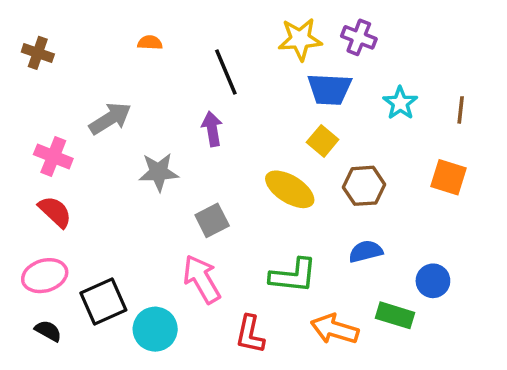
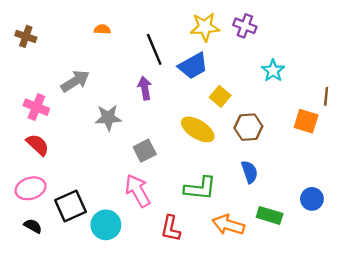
blue trapezoid: (329, 89) -> (193, 66), moved, turned -32
brown line: (461, 110) -> (326, 96), moved
blue semicircle: (366, 251) -> (250, 172), turned 85
blue circle: (433, 281) -> (312, 199), moved

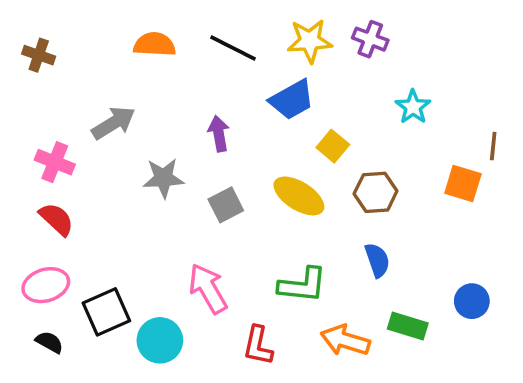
orange semicircle: (102, 29) -> (155, 44), size x1.6
black line: (154, 49) -> (233, 48), moved, turned -40
gray square: (145, 151) -> (226, 205), moved

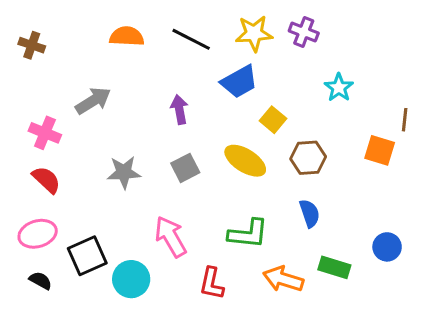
gray star: (163, 178) -> (124, 172), moved

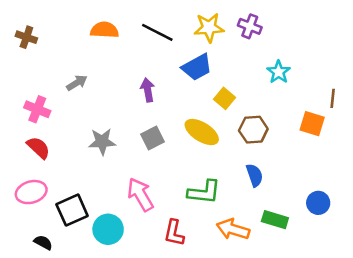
gray arrow: (93, 101) -> (77, 83), size x0.7
black semicircle: (40, 281) -> (43, 242), moved

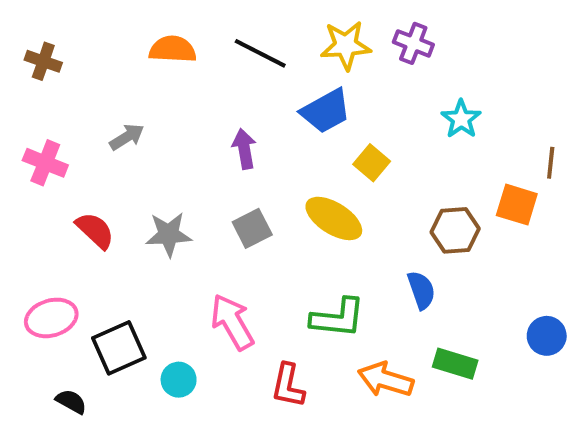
pink cross: (37, 109) -> (45, 163), moved
brown hexagon: (253, 130) -> (455, 230), moved
red semicircle: (38, 148) -> (95, 230), moved
blue circle: (318, 203) -> (547, 336), moved
cyan circle: (108, 229) -> (179, 380), size x0.7

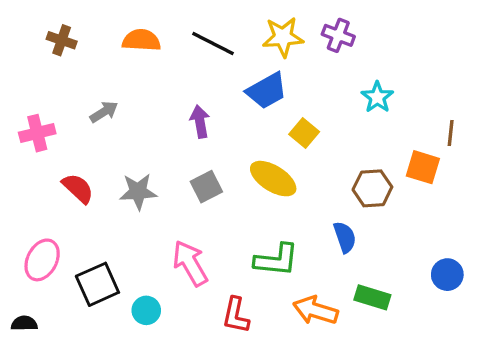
brown cross: (43, 61) -> (62, 40), moved
pink cross: (45, 163) -> (37, 133), turned -36
pink ellipse: (51, 318) -> (42, 260), turned -45
black semicircle: (71, 402) -> (24, 323), moved, turned -30

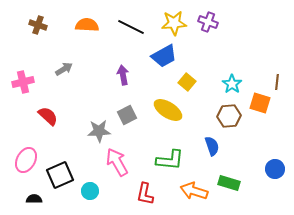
cyan star: (377, 97) -> (232, 84), moved
gray star: (138, 192) -> (99, 131), moved
black semicircle: (24, 323) -> (34, 199), moved

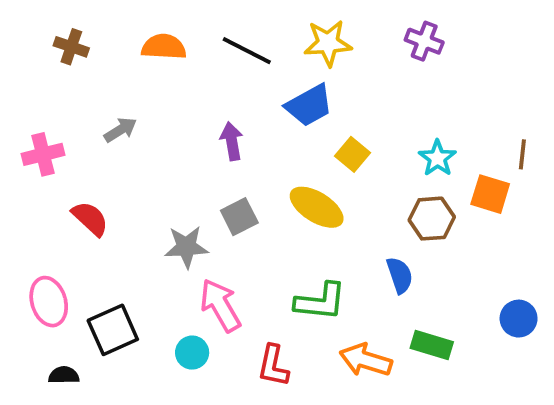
purple cross: (208, 22) -> (424, 41), moved
pink ellipse: (26, 160) -> (49, 302), turned -45
cyan circle: (90, 191) -> (192, 353), moved

